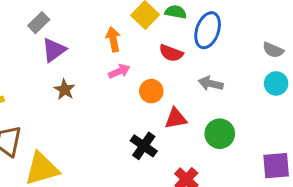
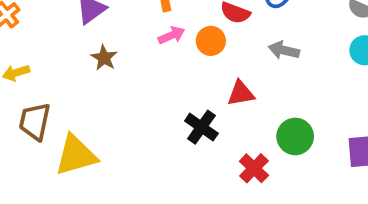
orange circle: (151, 91) -> (211, 41), moved
green circle: (220, 134) -> (295, 136), moved

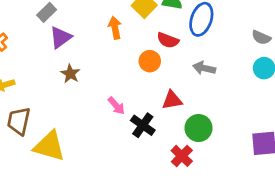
pink arrow: (172, 35) -> (116, 106), moved, turned 72
green circle: (295, 136) -> (199, 128), moved
yellow triangle: (76, 155) -> (49, 146), turned 32

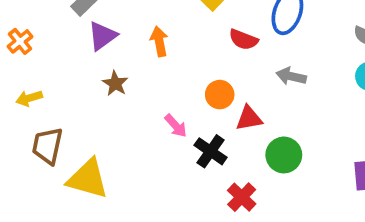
orange arrow: (115, 28) -> (159, 41), moved
orange circle: (150, 61) -> (220, 95), moved
red cross: (182, 156) -> (242, 197), moved

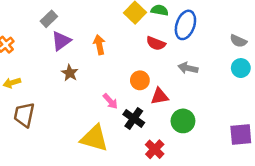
yellow triangle: (88, 179) -> (94, 138), moved

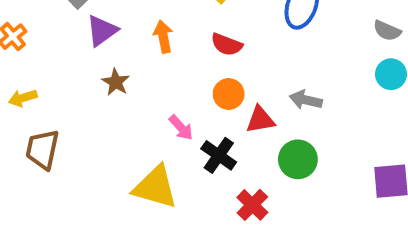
red semicircle: (156, 43) -> (227, 44), moved
gray arrow: (188, 68) -> (306, 100), moved

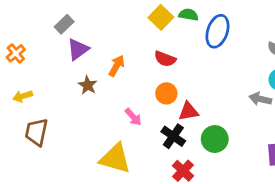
orange arrow: (163, 37) -> (117, 66), moved, turned 40
gray arrow: (306, 100) -> (260, 99), moved
black cross: (219, 155) -> (173, 136), moved

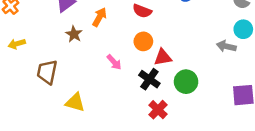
brown trapezoid: (36, 132) -> (47, 72), moved
yellow triangle: (115, 158) -> (75, 102), moved, size x0.7

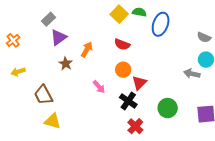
red triangle: (163, 57) -> (139, 83), turned -35
brown trapezoid: (47, 72) -> (43, 95), turned -40
green circle: (186, 82) -> (168, 108), moved
yellow triangle: (75, 102) -> (52, 121), moved

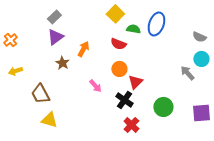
green semicircle: (139, 12) -> (133, 29), moved
gray rectangle: (48, 19) -> (54, 17), moved
gray arrow: (192, 74) -> (187, 73), turned 35

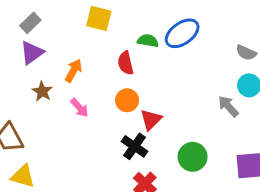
yellow square: (115, 14) -> (99, 18), moved, turned -30
blue ellipse: (156, 24) -> (182, 33), turned 35
red semicircle: (118, 44) -> (126, 63), turned 56
pink arrow: (95, 86) -> (79, 108), moved

